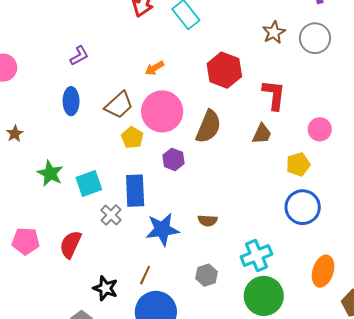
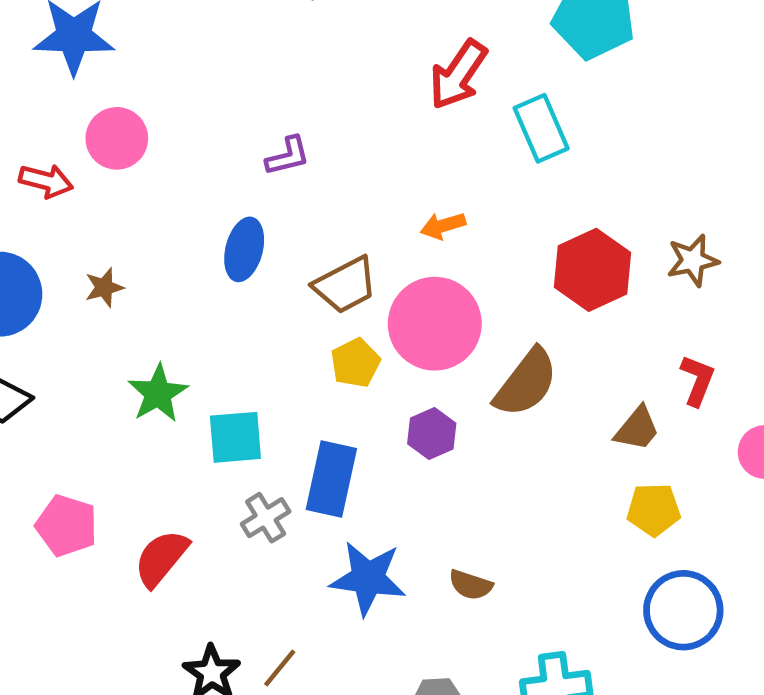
brown star: (274, 32) -> (693, 260), moved
red L-shape: (274, 95) -> (697, 380), moved, size x0.7
yellow pentagon: (298, 164) -> (654, 510), moved
brown line: (145, 275) -> (280, 668), moved

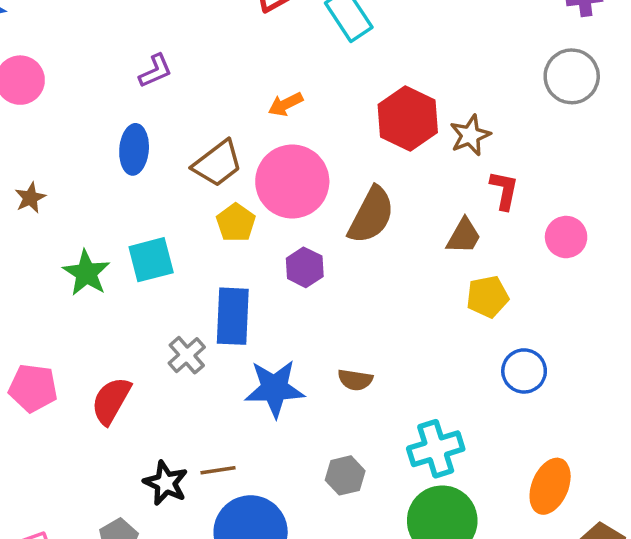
brown star: (693, 260) -> (470, 135), moved
cyan square: (235, 437) -> (151, 260), moved
blue circle: (683, 610) -> (524, 371), size x0.7
brown line: (280, 668) -> (218, 470), turned 52

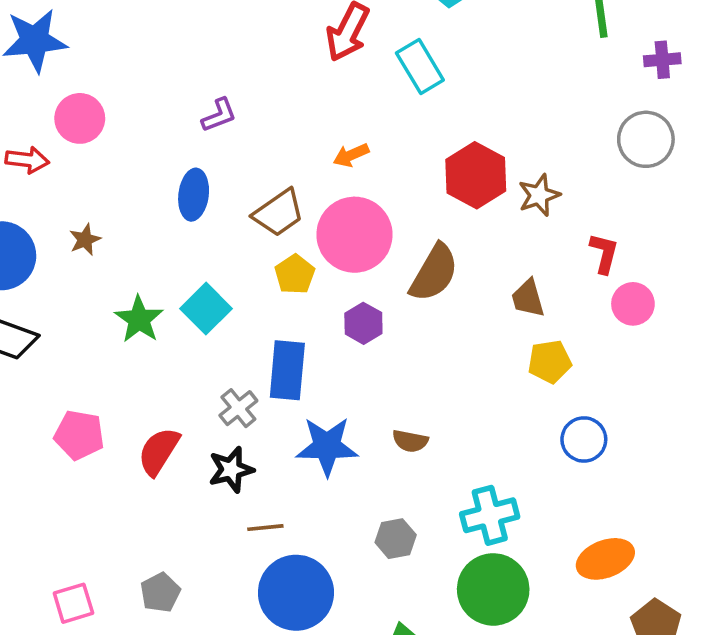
red L-shape: (504, 190) -> (604, 253), moved
brown trapezoid: (464, 236) -> (528, 298), turned 132
cyan square: (151, 260) -> (206, 309), turned -33
black star: (166, 483) -> (231, 470), moved, turned 30
orange ellipse: (550, 486) -> (605, 559), turned 44

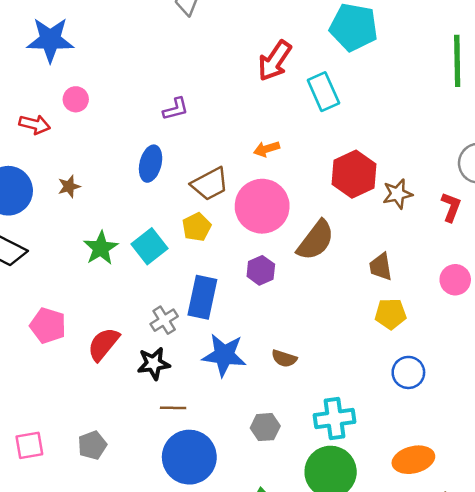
pink circle: (80, 118) -> (76, 99), size x0.7
red L-shape: (604, 253) -> (451, 207), moved
yellow pentagon: (295, 274) -> (197, 227), moved

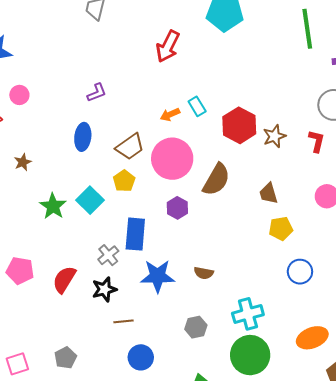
cyan rectangle: (323, 92) -> (197, 106), moved, size x0.7
blue circle: (189, 457) -> (141, 357), size x0.6

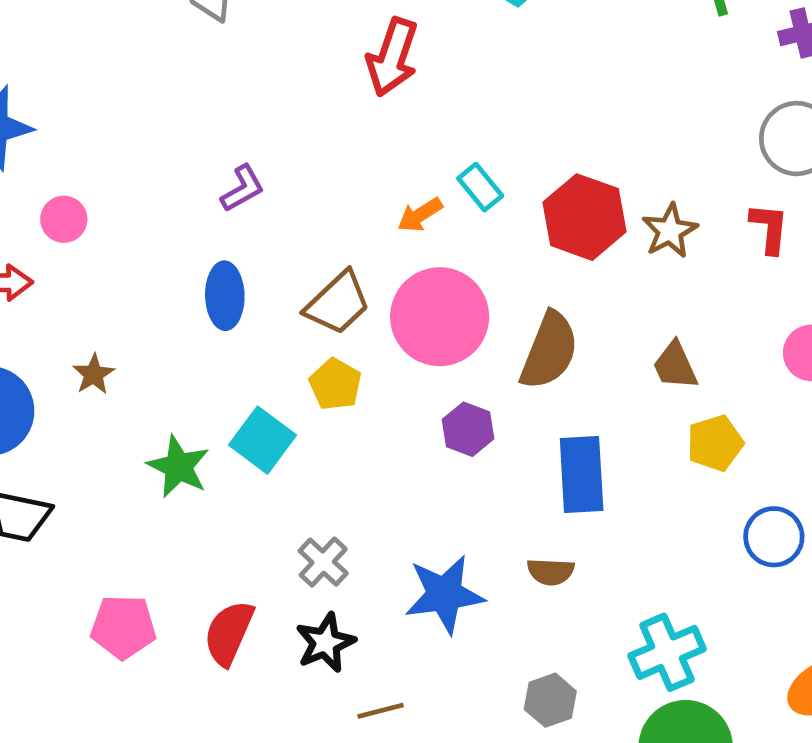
blue rectangle: (135, 234) -> (582, 474), moved

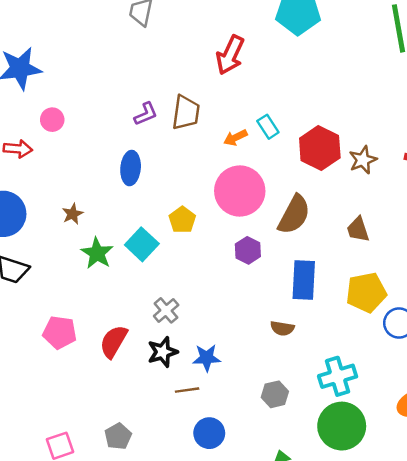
brown trapezoid: (338, 303) -> (186, 113), moved, turned -45
brown star: (94, 374) -> (73, 214), moved
yellow pentagon: (715, 443) -> (366, 292), moved, size x1.4
blue star: (444, 594) -> (207, 358), moved, size x0.7

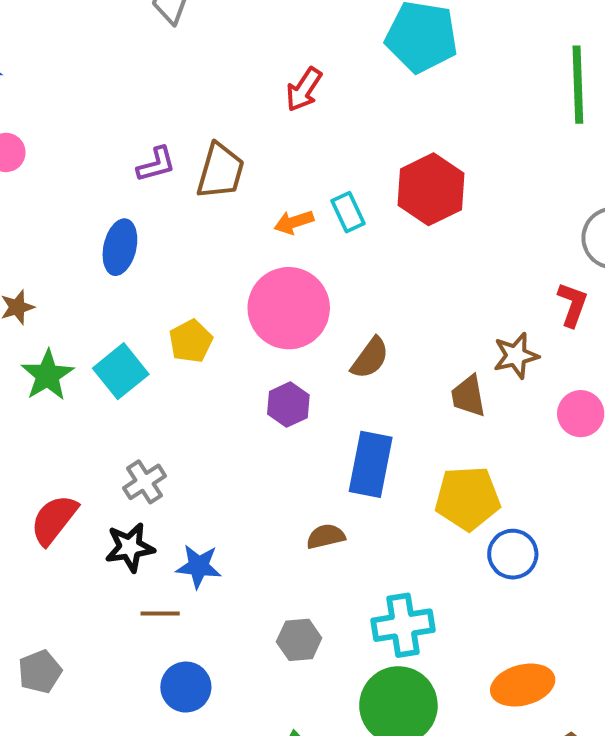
red arrow: (230, 55) -> (304, 89), size x0.7
red hexagon: (320, 148) -> (431, 189), moved
brown star: (363, 160) -> (516, 356), moved
brown semicircle: (294, 215) -> (370, 358), size x0.7
brown semicircle: (282, 328) -> (326, 536), turned 150

